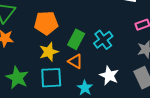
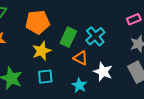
orange triangle: (75, 61) -> (81, 58), moved
cyan square: (51, 78) -> (45, 77), size x0.7

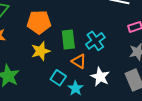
green rectangle: (68, 37) -> (68, 39), turned -36
cyan square: (45, 77) -> (58, 78), moved, turned 35

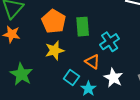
orange pentagon: (39, 22) -> (54, 21), turned 30
green rectangle: (68, 39) -> (83, 27), moved

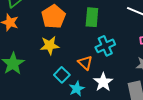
green rectangle: (83, 27) -> (92, 17), moved

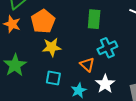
orange pentagon: (53, 17) -> (43, 21), moved
cyan square: (62, 75) -> (53, 78), moved, turned -35

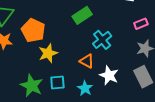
green rectangle: (94, 19) -> (82, 15), turned 66
green star: (15, 65) -> (32, 86), moved

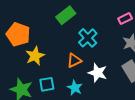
orange triangle: (87, 61) -> (74, 60), turned -49

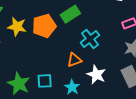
orange pentagon: (18, 34) -> (44, 26), moved, turned 30
yellow star: (35, 56) -> (17, 27), moved, turned 30

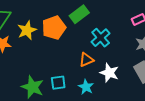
yellow star: (17, 27) -> (27, 30), turned -30

